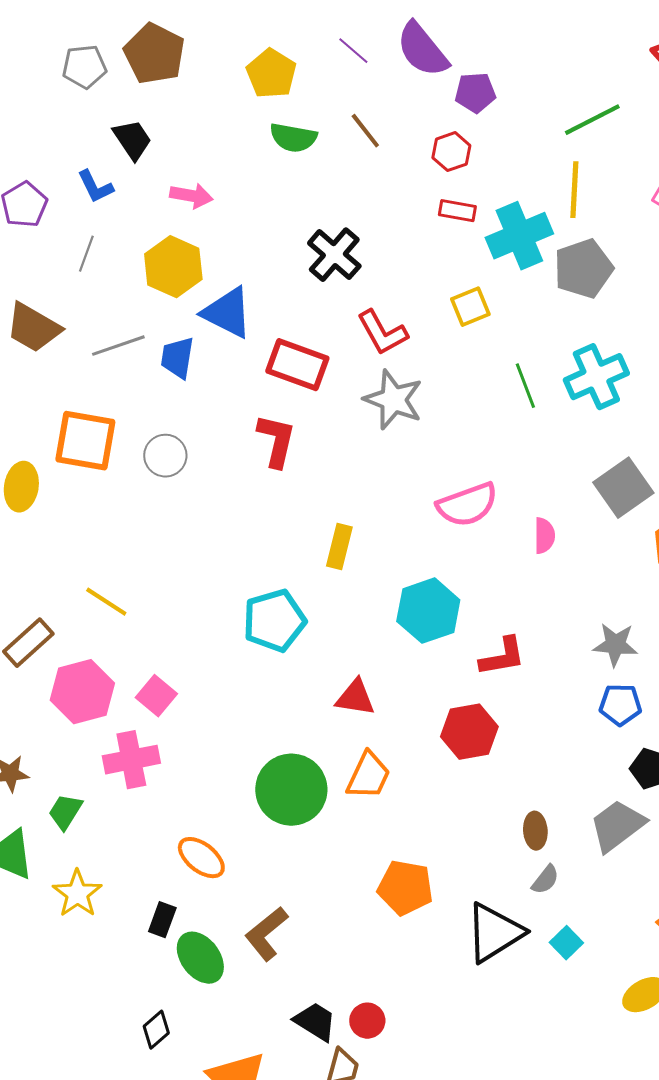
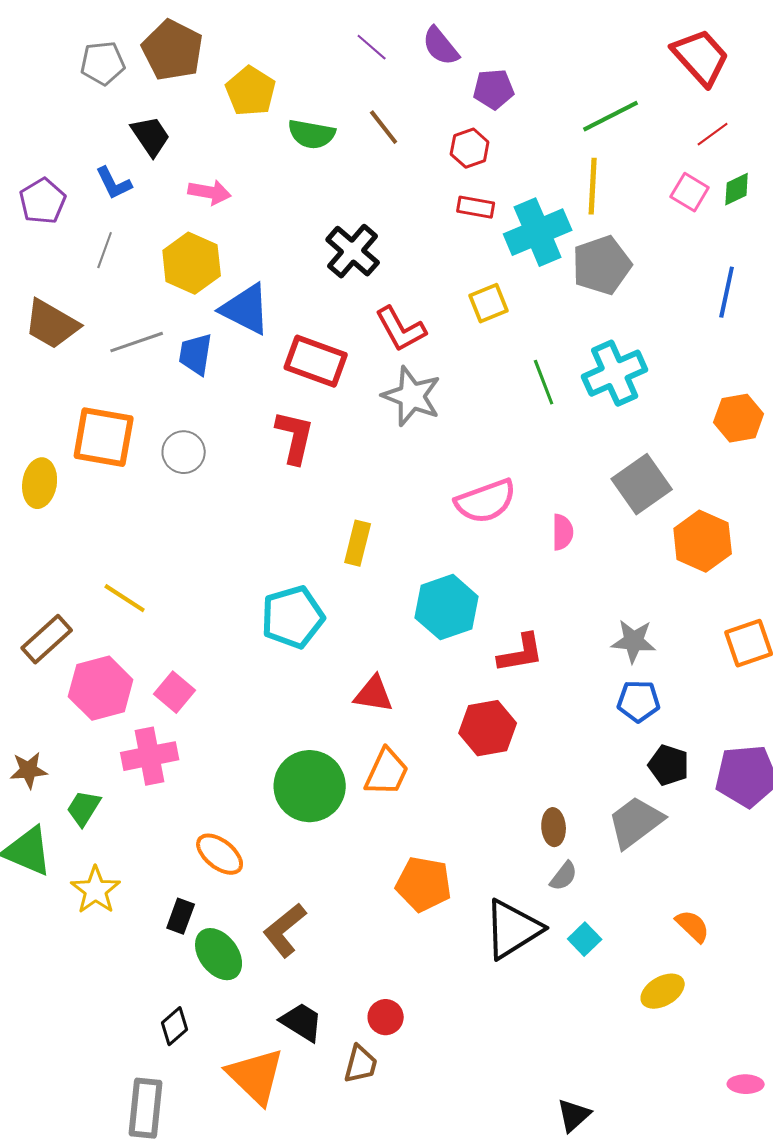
purple semicircle: (422, 50) -> (441, 46), size x0.7
yellow pentagon: (271, 74) -> (251, 91), moved
black trapezoid: (315, 1022) -> (302, 1022), moved

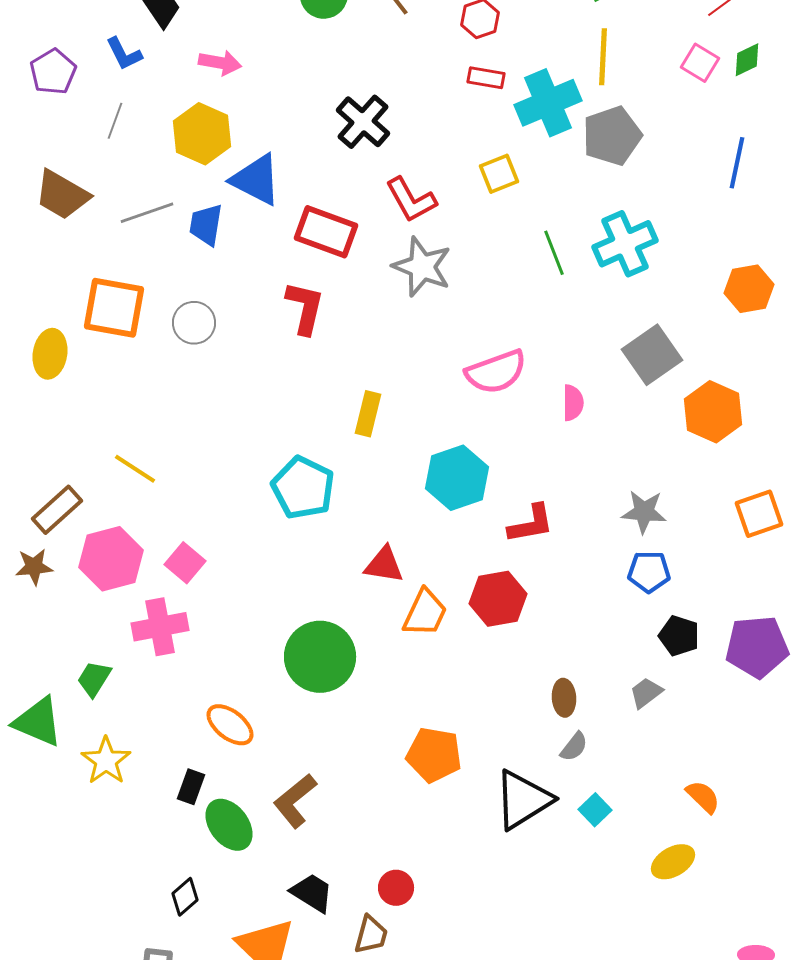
cyan pentagon: (293, 617) -> (303, 488), turned -30
brown star: (29, 770) -> (34, 567), moved
orange trapezoid: (387, 772) -> (425, 613), moved
gray trapezoid: (636, 822) -> (646, 693), size x0.6

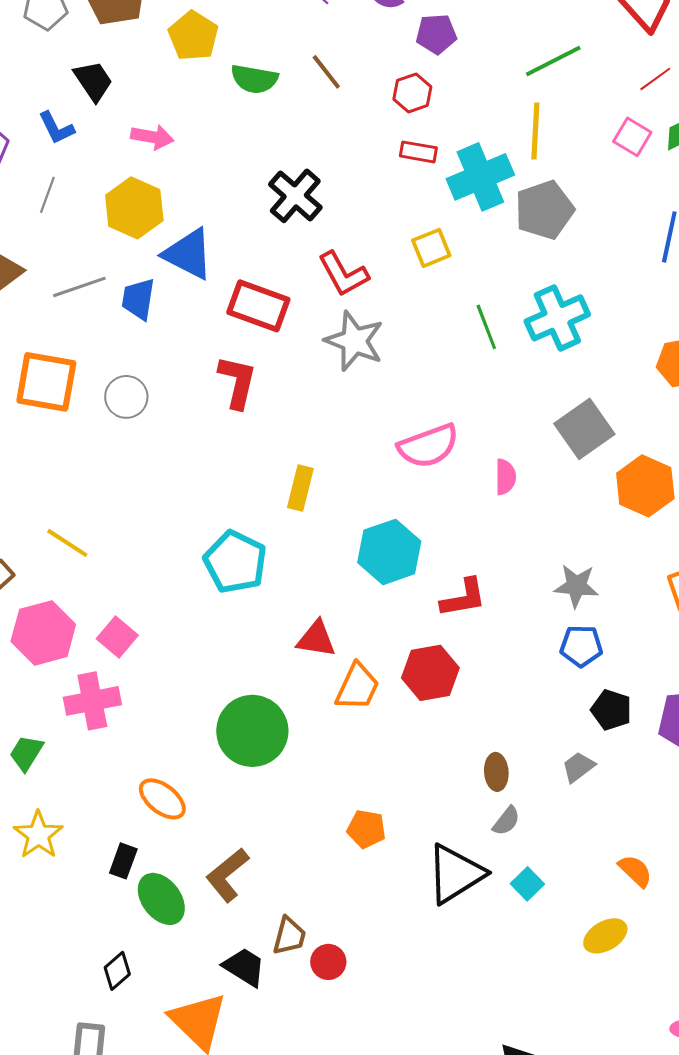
orange pentagon: (434, 755) -> (366, 829), size x0.7
brown trapezoid: (371, 935) -> (289, 936), moved

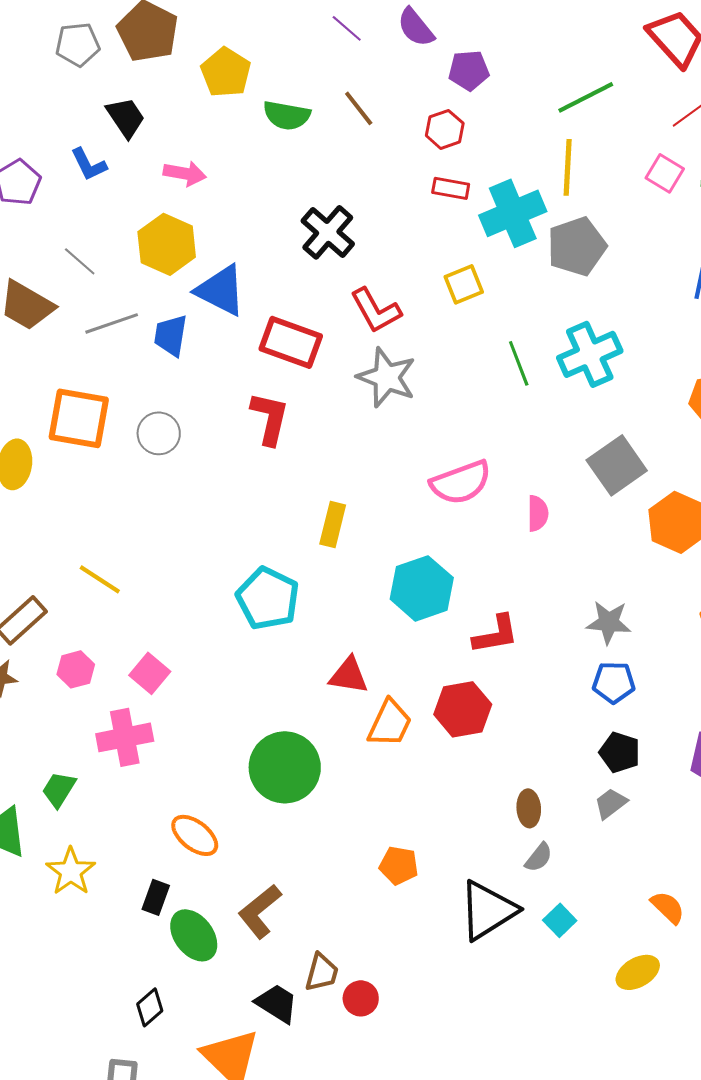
gray line: (47, 195) -> (80, 261), moved, turned -69
pink hexagon: (43, 633) -> (76, 669), size x0.6
black pentagon: (611, 710) -> (620, 752), moved

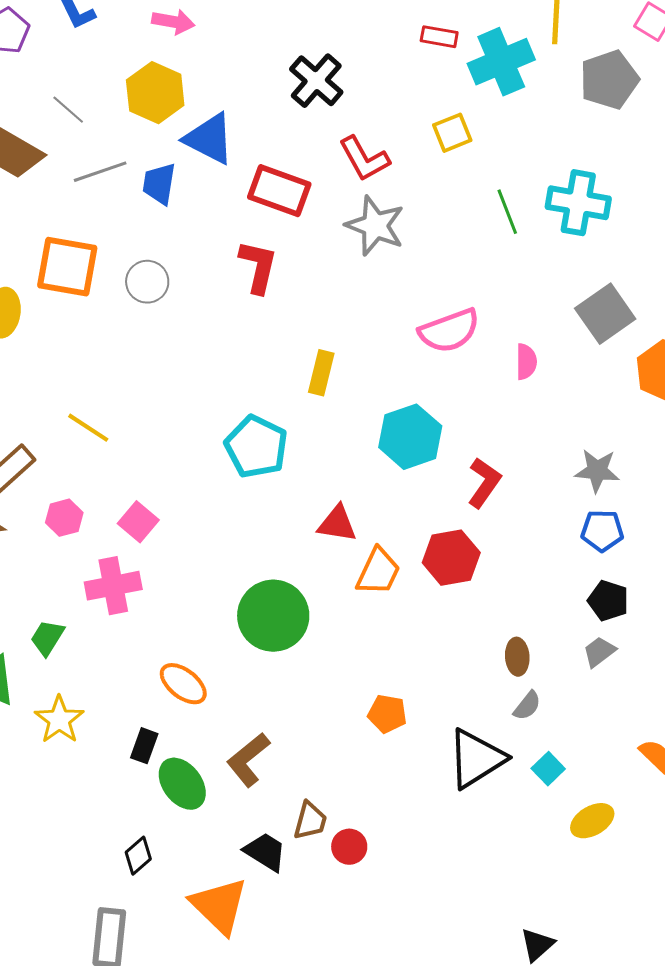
gray pentagon: (577, 246) -> (609, 80), moved
cyan cross: (590, 354) -> (578, 203), turned 34
red L-shape: (496, 634) -> (484, 483), turned -45
yellow ellipse: (638, 972) -> (592, 821), moved

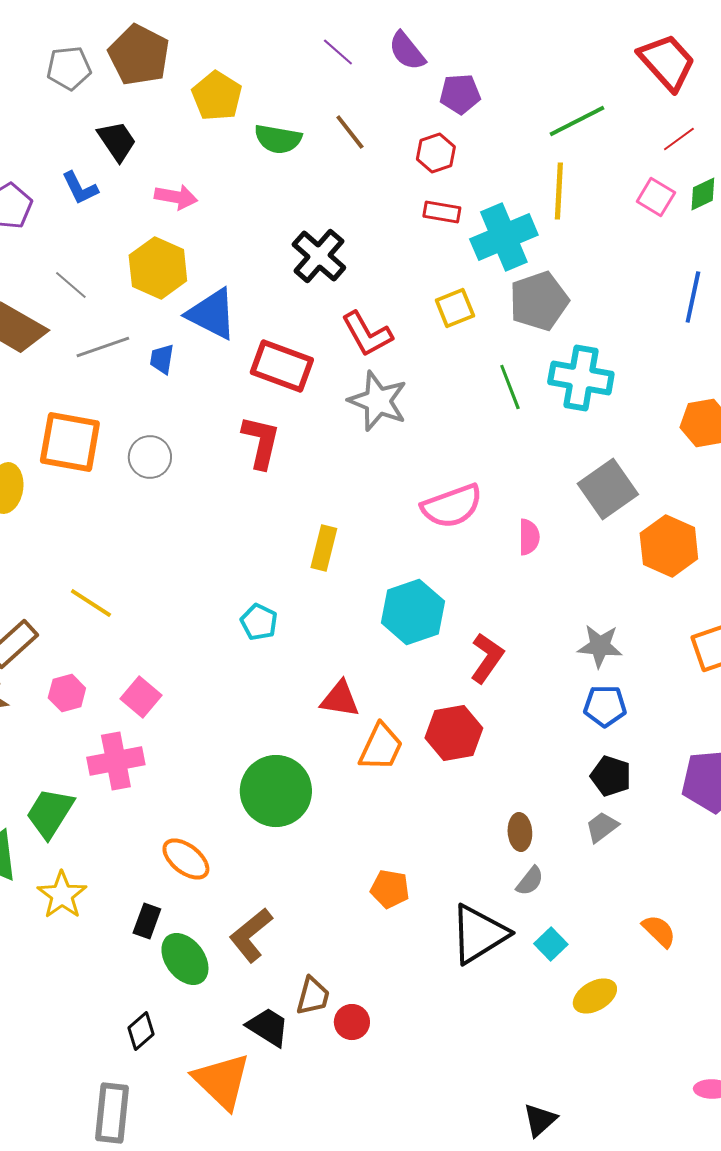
gray pentagon: (609, 80) -> (539, 301), moved
blue trapezoid: (159, 184) -> (162, 359), size x0.7
cyan pentagon: (256, 447) -> (259, 622), size x0.6
green trapezoid: (47, 638) -> (50, 813), size x1.4

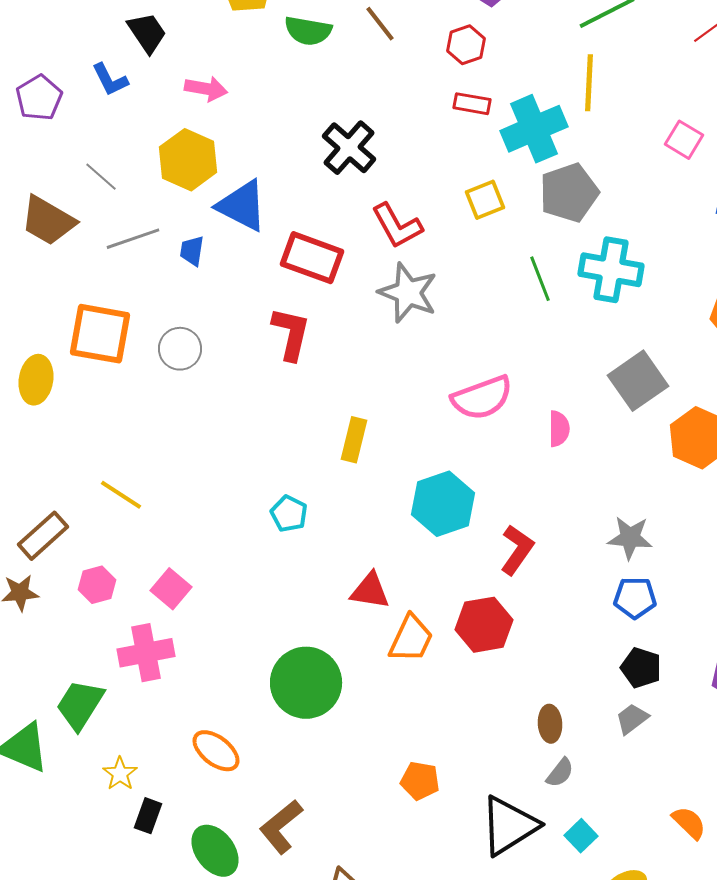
pink square: (656, 197) -> (684, 140), moved
yellow star: (62, 895) -> (120, 774), moved, size x0.7
black rectangle: (147, 921) -> (148, 816), moved

